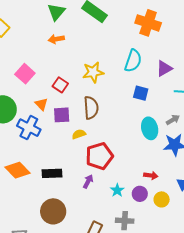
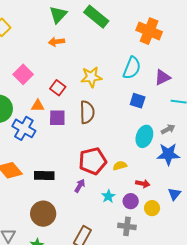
orange triangle: (41, 104) -> (38, 106), turned -48
cyan ellipse: (150, 128) -> (144, 136), turned 30
yellow semicircle: (79, 134) -> (120, 166), moved
gray cross: (125, 221) -> (127, 226), moved

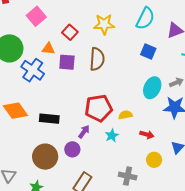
cyan star: (108, 196) -> (112, 136), moved
purple circle: (131, 201) -> (72, 149), moved

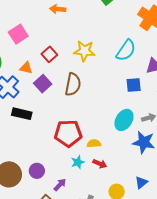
blue square: (148, 52) -> (134, 85), moved, turned -35
purple square: (67, 62) -> (43, 84), turned 36
black rectangle: (49, 119) -> (22, 114), moved
purple arrow: (84, 132) -> (60, 185), moved
red arrow: (147, 135) -> (100, 164), moved

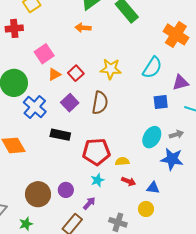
orange triangle: (26, 68) -> (54, 74), moved, turned -40
black rectangle: (22, 114) -> (60, 135), moved
cyan star: (78, 162) -> (97, 180), moved
blue triangle: (141, 182) -> (153, 188), moved, turned 48

